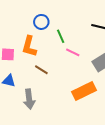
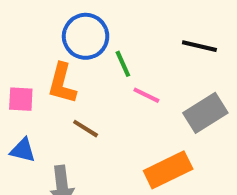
blue circle: (41, 22) -> (86, 36), size x1.5

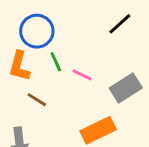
black line: (199, 46) -> (120, 24), moved, turned -55
green line: (123, 64) -> (56, 62), moved

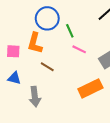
green line: (56, 62) -> (70, 31), moved

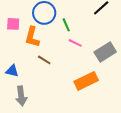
pink square: (13, 51) -> (13, 24), moved
gray arrow: (35, 97) -> (21, 96), moved

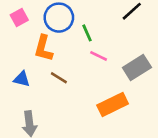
pink square: (13, 24) -> (19, 18), moved, turned -32
blue triangle: (12, 71) -> (22, 79), moved

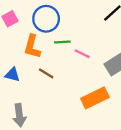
green line: (87, 33) -> (62, 42), moved, turned -70

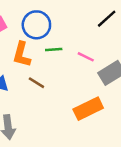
pink line: (82, 54) -> (86, 57), moved

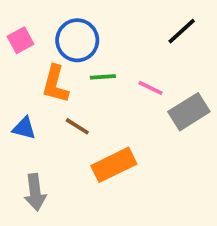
orange rectangle: (88, 109) -> (114, 165), moved

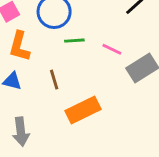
orange L-shape: (55, 84) -> (19, 46), moved
brown line: (77, 126) -> (54, 80), turned 42

